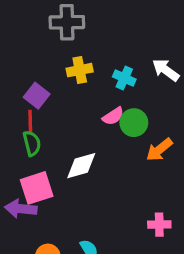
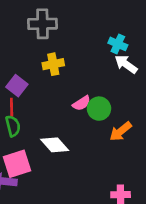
cyan cross: (124, 78) -> (118, 44), moved
white diamond: (81, 166) -> (55, 145), turned 64

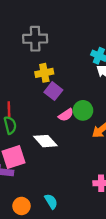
purple square: (17, 86) -> (53, 91), moved
pink semicircle: (82, 103) -> (66, 115), moved

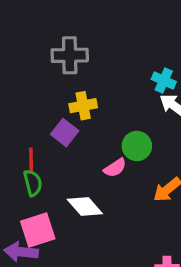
purple square: (53, 91) -> (65, 133), moved
green circle: (83, 110) -> (137, 146), moved

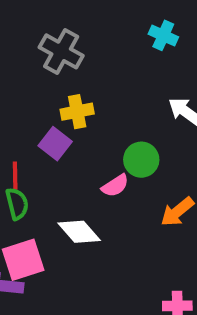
gray cross: (70, 55) -> (61, 51), turned 30
cyan cross: (164, 80) -> (163, 35), moved

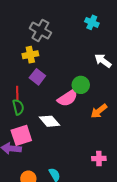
yellow cross: (77, 112) -> (30, 55), moved
pink semicircle: (115, 186) -> (68, 98), size x1.5

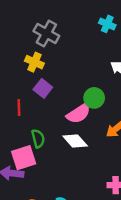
yellow cross: (30, 55) -> (34, 62), turned 35
green semicircle: (18, 107) -> (38, 139), moved
white diamond: (49, 121) -> (75, 141), moved

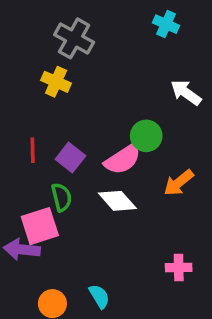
purple square: (43, 88) -> (70, 158), moved

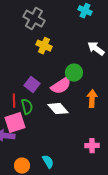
yellow cross: (56, 82) -> (44, 46), moved
red line: (33, 150) -> (14, 101), moved
orange arrow: (179, 183) -> (92, 99), turned 132

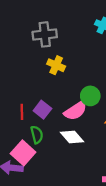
gray cross: (34, 19) -> (45, 34), turned -35
red line: (14, 101) -> (22, 112), moved
pink square: (15, 123) -> (23, 153), turned -30

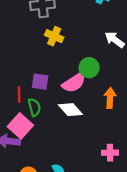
purple square: (42, 110) -> (40, 82), turned -30
red line: (22, 112) -> (19, 94), moved

